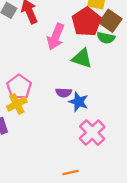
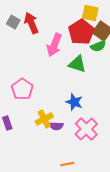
green semicircle: (106, 38) -> (98, 46), turned -35
purple semicircle: (64, 93) -> (56, 126), moved
yellow cross: (17, 104) -> (44, 119), moved

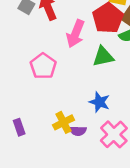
green triangle: (77, 64) -> (103, 57), turned -30
pink pentagon: (22, 89) -> (43, 66), moved

